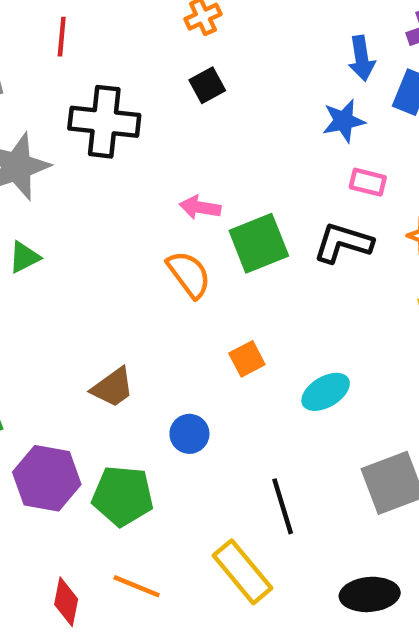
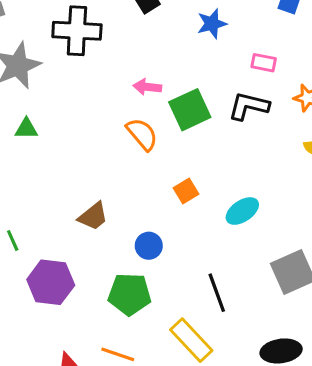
blue star: (344, 121) -> (212, 24), moved
green triangle: (24, 257) -> (26, 129), turned 30
green pentagon: (123, 496) -> (130, 294), moved

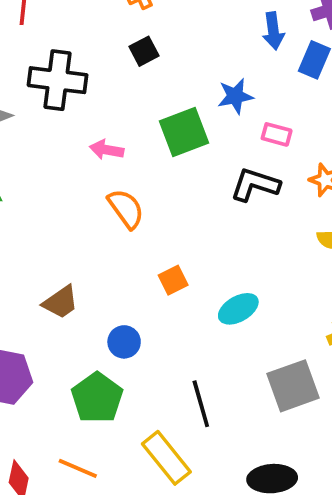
blue star: (212, 24) -> (235, 96), moved
pink arrow: (147, 87) -> (107, 150), moved
green square: (190, 110) -> (184, 132), moved
green pentagon: (130, 294) -> (97, 398), turned 30

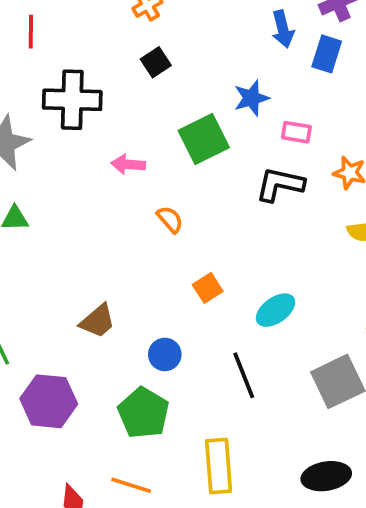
orange semicircle: (126, 209) -> (170, 219), moved, size x0.7
black line: (201, 404) -> (244, 375), moved
yellow rectangle: (166, 458) -> (219, 466), turned 40

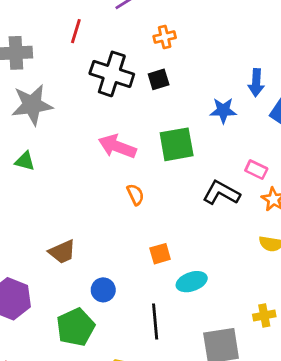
blue star: (251, 98) -> (223, 110), moved
black cross: (72, 100) -> (112, 74), moved
pink rectangle: (296, 132) -> (256, 170), moved
pink arrow: (128, 164) -> (117, 146), size x1.5
orange square: (208, 288) -> (160, 254), moved

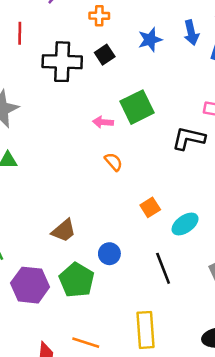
orange cross: (165, 37) -> (99, 16), turned 30
blue star: (223, 110) -> (150, 40), moved
pink arrow: (117, 146) -> (103, 122), moved, size x0.6
green pentagon: (76, 327) -> (77, 280), moved

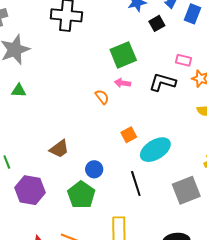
black square: (105, 55) -> (157, 23), moved
pink arrow: (103, 122) -> (122, 83), moved
cyan ellipse: (185, 224) -> (155, 150), size x1.4
green pentagon: (77, 280) -> (81, 195), moved

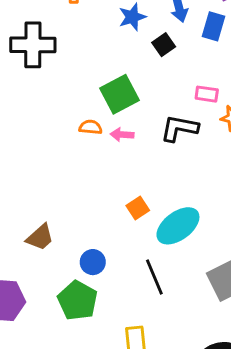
orange semicircle: (102, 97) -> (91, 127), moved, turned -42

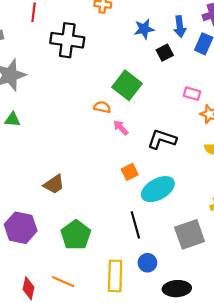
green square: (119, 94) -> (127, 85), turned -32
black L-shape: (179, 128) -> (162, 139), moved
pink arrow: (122, 135) -> (121, 128), moved, turned 35
blue circle: (93, 262) -> (147, 263), moved

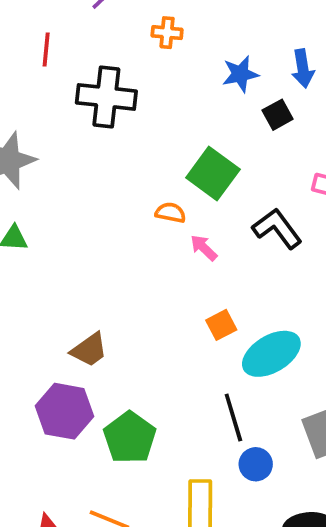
black L-shape: (162, 139) -> (277, 228), moved, turned 36
purple hexagon: (21, 228) -> (64, 411), moved
blue circle: (147, 263) -> (256, 464), moved

